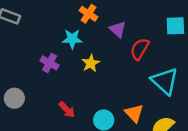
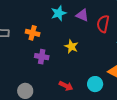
orange cross: (88, 14) -> (33, 33), moved
cyan star: (72, 39) -> (59, 13), moved

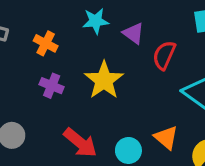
yellow star: (71, 46) -> (104, 80), size x1.6
red arrow: (66, 86) -> (80, 143), size x1.5

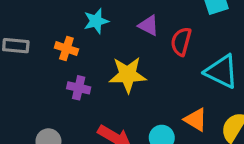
cyan star: (96, 21) -> (96, 21), moved
yellow star: (104, 80) -> (128, 75), turned -30

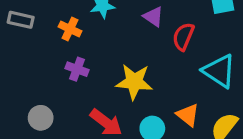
yellow star: (128, 75) -> (134, 82), moved

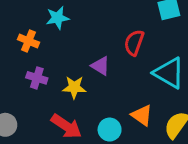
purple triangle: (153, 17) -> (100, 66), moved
yellow star: (134, 82) -> (74, 87), moved, size x0.7

